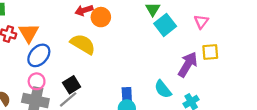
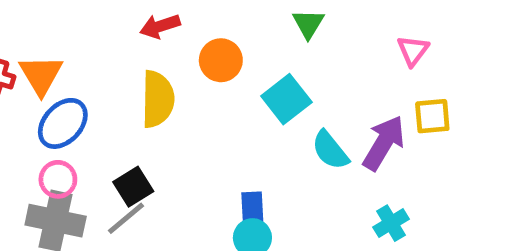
orange circle: (101, 17) -> (221, 60), moved
cyan square: (165, 25) -> (286, 99), moved
yellow semicircle: (83, 44) -> (158, 99), turned 60
cyan semicircle: (163, 89) -> (330, 150), moved

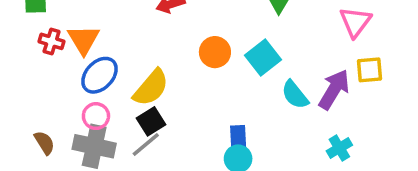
pink triangle: (413, 51) -> (355, 22), size x1.4
orange circle: (221, 60) -> (215, 52), moved
yellow semicircle: (158, 99) -> (151, 88), moved, turned 39

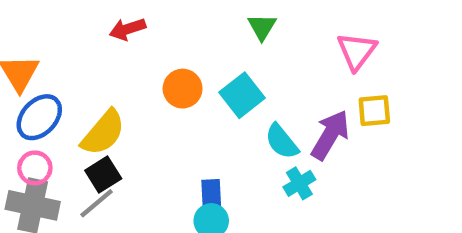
cyan cross: (339, 148) -> (299, 183), moved

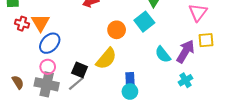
cyan square: (242, 95) -> (144, 22), moved
yellow semicircle: (103, 133) -> (106, 59), moved
black square: (103, 175) -> (80, 70), turned -35
cyan cross: (299, 183) -> (185, 80), moved

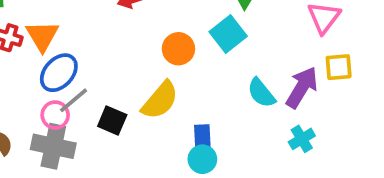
gray line: (76, 83) -> (74, 100), moved

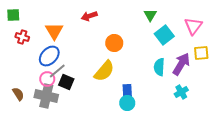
cyan square: (228, 34) -> (164, 35), moved
orange triangle: (42, 36) -> (54, 31), moved
cyan semicircle: (261, 93) -> (159, 67), turned 42
black square: (112, 121) -> (66, 82), moved

